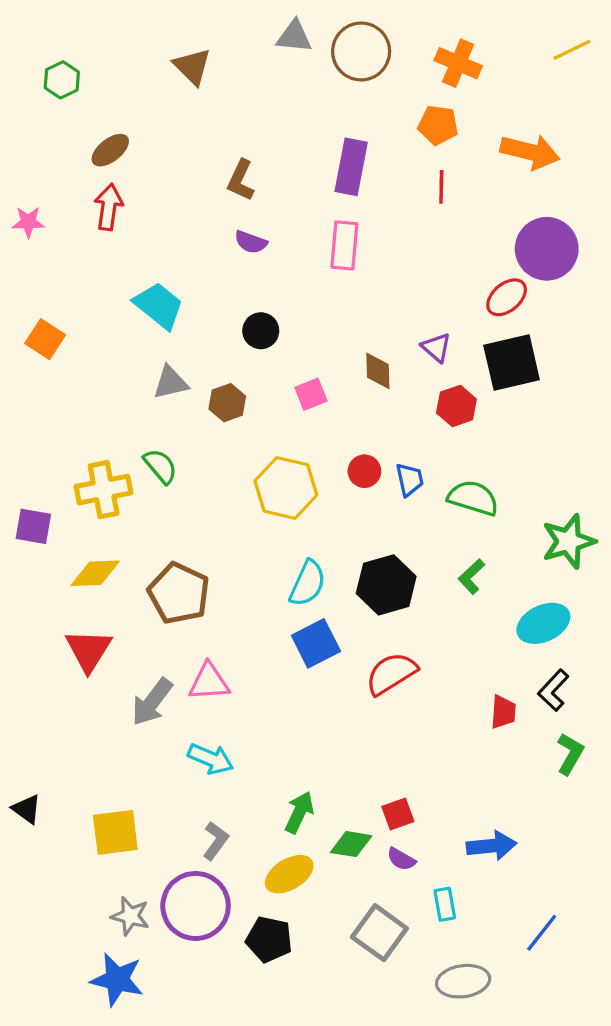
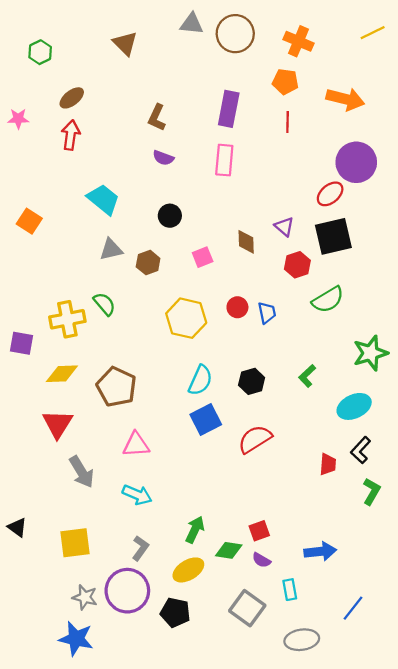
pink star: (28, 222) -> (18, 119), moved
green semicircle: (473, 498) -> (328, 300), moved, turned 132
black hexagon: (386, 585) -> (252, 381), size x0.7
gray arrow: (152, 702) -> (82, 472), moved, turned -68

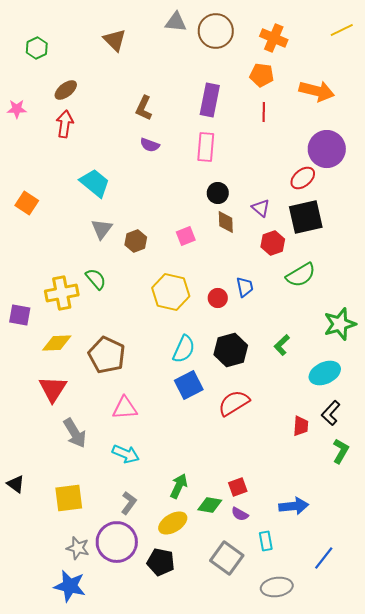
black circle: (170, 216) -> (218, 193), moved
gray triangle: (111, 249) -> (102, 229), turned -40
red circle: (237, 307) -> (218, 298), moved
black hexagon: (252, 381) -> (231, 350), size x1.4

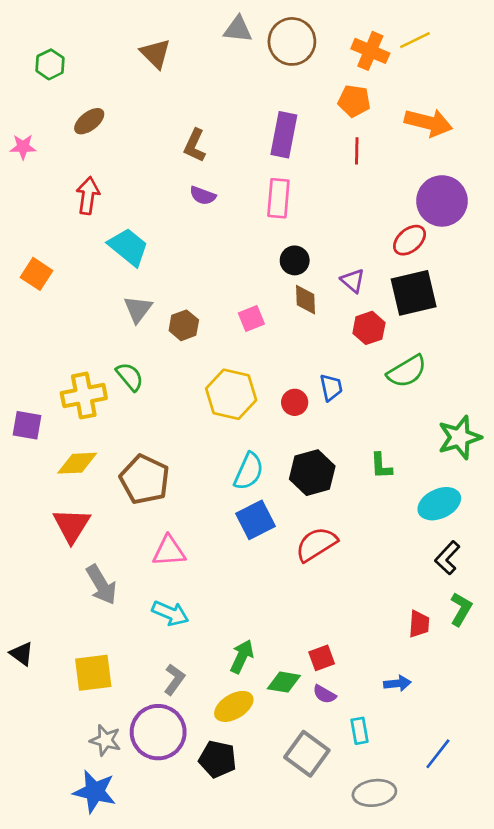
yellow line: (342, 30) -> (415, 40), moved
red arrow: (65, 124) -> (88, 196), moved
green L-shape: (282, 345) -> (381, 466), turned -50
red trapezoid: (301, 426) -> (419, 624), moved
blue arrow: (294, 506) -> (397, 683), size x0.7

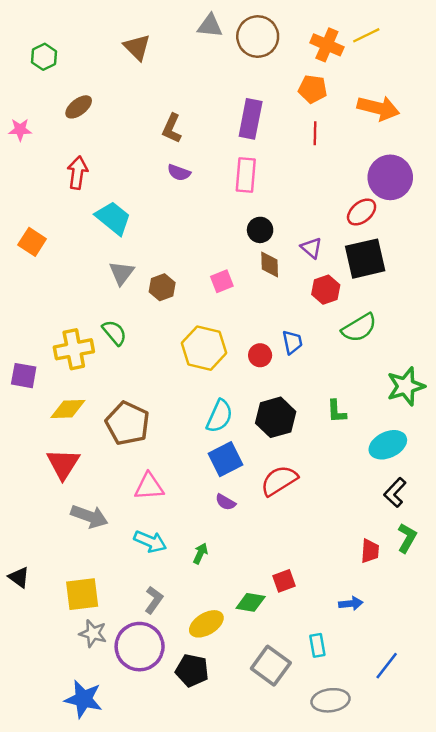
gray arrow: (101, 585) -> (89, 516), turned -39
green arrow: (242, 656) -> (200, 553), moved, size x0.7
purple semicircle: (324, 694) -> (225, 502), moved
gray star: (105, 740) -> (93, 633), moved

